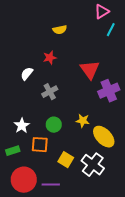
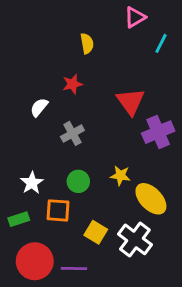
pink triangle: (102, 12) -> (135, 17), moved
yellow semicircle: (60, 30) -> (87, 43), turned -88

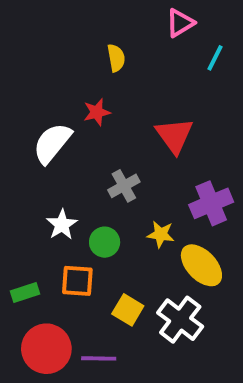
white semicircle: (39, 107) -> (52, 143), size x1.6
purple cross: (158, 132) -> (211, 203), moved
gray cross: (72, 133) -> (124, 186), moved
white star: (32, 183) -> (62, 225), moved

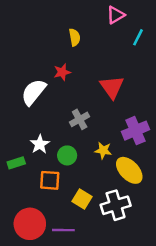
green rectangle: (25, 292) -> (16, 163), moved
white cross: (180, 320) -> (116, 205), turned 36

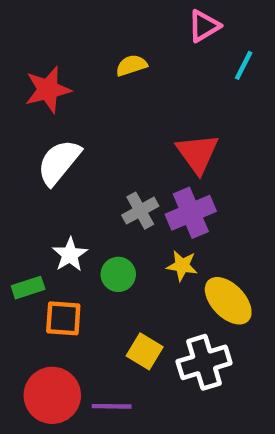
yellow semicircle: (75, 37) -> (131, 65), turned -98
red star: (62, 72) -> (48, 90), moved, size x1.5
purple cross: (136, 131) -> (191, 213), moved
orange square: (50, 180) -> (63, 318), moved

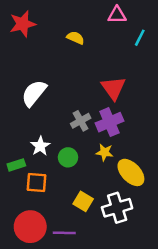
pink triangle: (204, 26) -> (117, 15), turned 30
yellow semicircle: (131, 65) -> (76, 38), turned 42
red star: (48, 90) -> (23, 24), moved

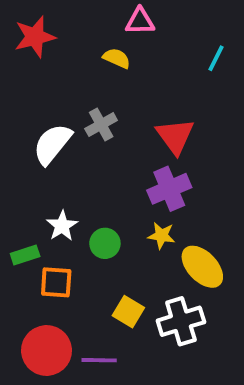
pink triangle: (117, 15) -> (140, 21), moved
gray cross: (81, 121) -> (101, 124), moved

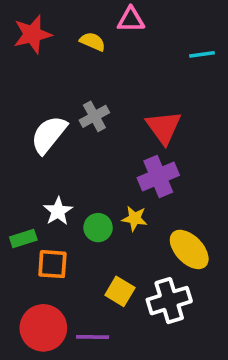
yellow semicircle: (117, 58) -> (93, 42), moved
cyan line: (216, 58) -> (202, 54), turned 55
yellow star: (161, 236) -> (135, 218), moved

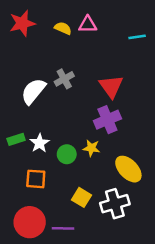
pink triangle: (131, 20) -> (88, 25), moved
green rectangle: (23, 239) -> (16, 139), moved

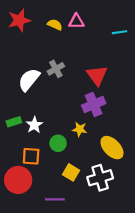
green circle: (67, 154) -> (58, 143), moved
red circle: (30, 222) -> (18, 180), moved

